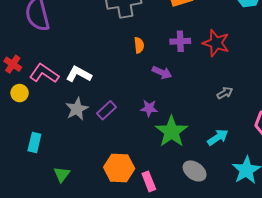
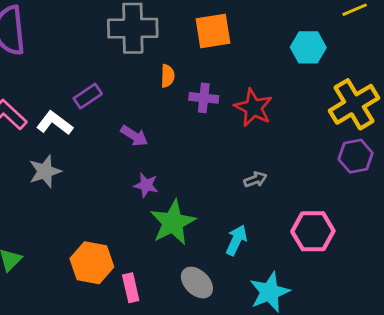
orange semicircle: (139, 45) -> (168, 76), moved
purple arrow: (162, 72) -> (134, 136), moved
purple rectangle: (107, 110) -> (88, 96), moved
cyan arrow: (218, 137) -> (236, 240), turned -40

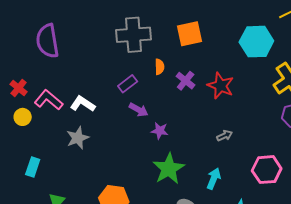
cyan hexagon: (308, 47) -> (256, 42), size x1.4
purple rectangle: (88, 96) -> (128, 84), moved
purple cross: (204, 98) -> (186, 81), turned 36
purple star: (146, 185) -> (160, 131), moved

